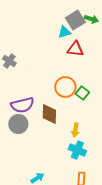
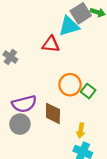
cyan triangle: (64, 32) -> (69, 26), size x1.5
red triangle: (75, 49) -> (51, 44), moved

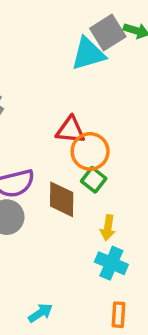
red triangle: (51, 44) -> (71, 130), moved
green square: (88, 91) -> (94, 180), moved

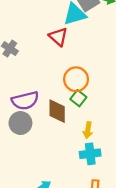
red triangle: (71, 130) -> (58, 37), moved, turned 36
cyan cross: (111, 263) -> (90, 154), turned -30

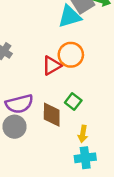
red triangle: (58, 37) -> (52, 66), moved, turned 48
orange circle: (76, 79) -> (71, 55), moved

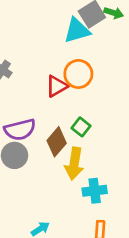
brown diamond: (52, 115) -> (57, 142), turned 40
yellow arrow: (83, 134) -> (74, 164), moved, size x1.6

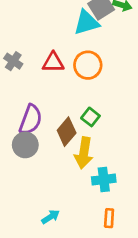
red triangle: (57, 86) -> (53, 62), moved, turned 30
purple semicircle: (20, 130) -> (31, 120), turned -56

